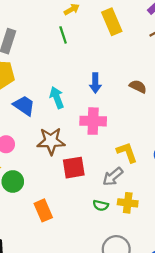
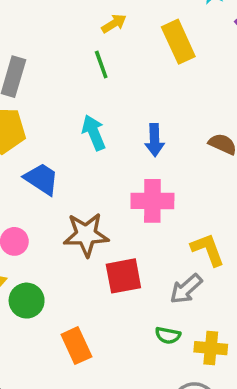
cyan arrow: (57, 98) -> (94, 133), moved
yellow cross: (128, 203) -> (211, 348), moved

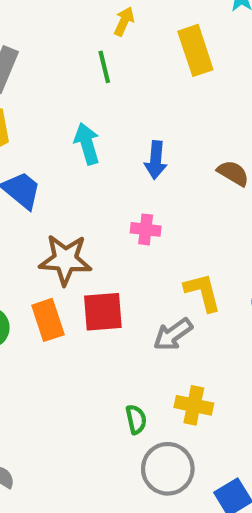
yellow arrow: (114, 23) -> (124, 21), turned -40
pink cross: (152, 201) -> (146, 229), size x0.6
green semicircle: (168, 335) -> (136, 419), moved, turned -120
orange rectangle: (76, 346) -> (48, 320), moved

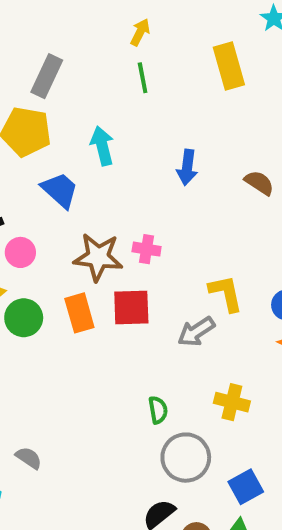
yellow arrow: (124, 21) -> (140, 32), moved
cyan arrow: (87, 144) -> (102, 146), moved
pink cross: (146, 229) -> (147, 249), moved
yellow cross: (194, 405) -> (232, 402), moved

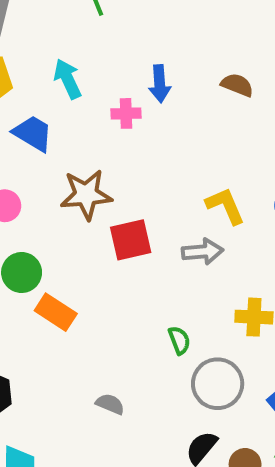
pink cross: (147, 249) -> (126, 113), moved
orange rectangle: (79, 313) -> (56, 312), moved, turned -30
gray arrow: (196, 332) -> (203, 252), turned -141
gray semicircle: (29, 458) -> (110, 404), moved

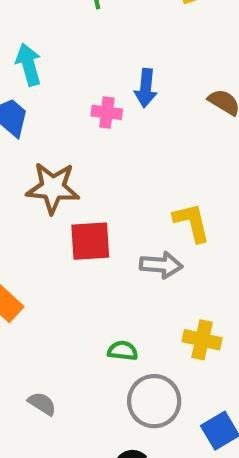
cyan arrow: (68, 79) -> (29, 65), moved
green semicircle: (179, 340) -> (123, 351), turned -72

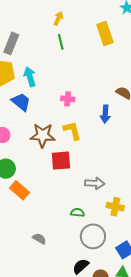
blue arrow: (146, 88) -> (105, 114), moved
yellow L-shape: (192, 222) -> (72, 131), moved
gray arrow: (161, 265) -> (95, 183), moved

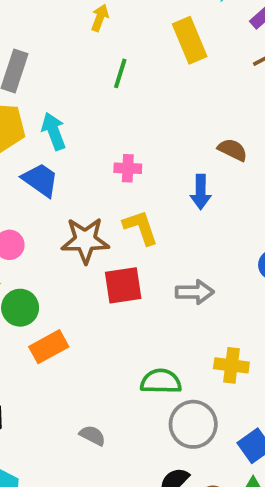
green line: (61, 42) -> (120, 73), moved, turned 35
gray arrow: (95, 183) -> (195, 292), moved
orange rectangle: (20, 190) -> (49, 347), turned -66
green semicircle: (77, 213) -> (161, 381), size x1.5

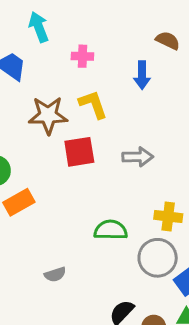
cyan arrow: (54, 131) -> (39, 27), moved
gray circle: (193, 424) -> (158, 258), moved
gray semicircle: (92, 435) -> (55, 274), turned 135

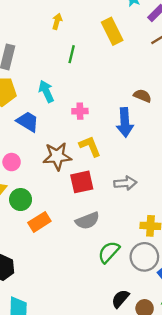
blue arrow: (142, 75) -> (125, 122), size x1.4
green semicircle: (111, 230) -> (109, 252), moved, turned -45
gray semicircle: (55, 274) -> (87, 221), moved, size x1.5

